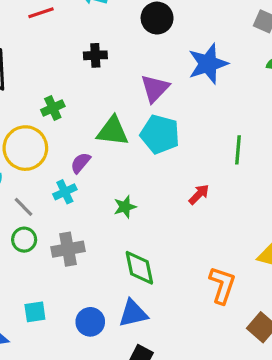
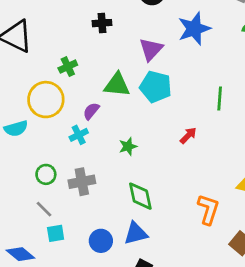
gray line: (24, 207) -> (44, 209), moved

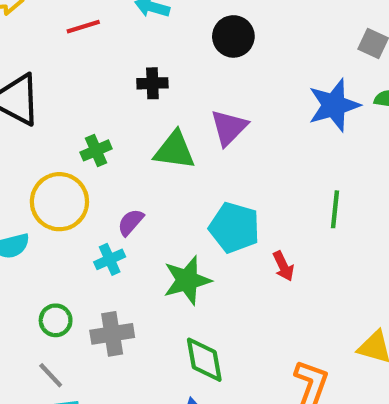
blue star: (194, 29) -> (334, 105), moved
green triangle: (117, 85) -> (175, 150), moved
cyan pentagon: (156, 87) -> (234, 228), moved
red arrow: (188, 135) -> (283, 266), turned 108
green star: (128, 146) -> (187, 280), size x1.6

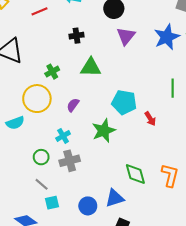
purple triangle: (229, 127) -> (126, 36), moved
cyan cross: (110, 259) -> (63, 136), moved
green diamond: (204, 360) -> (135, 174), moved

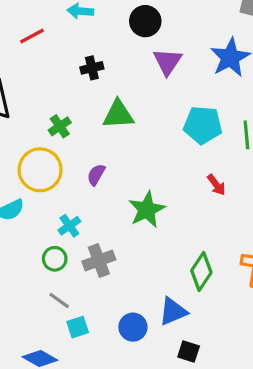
cyan pentagon: (124, 102) -> (203, 125), moved
cyan cross: (63, 136) -> (69, 226), moved
green diamond: (135, 174) -> (201, 272), turned 55

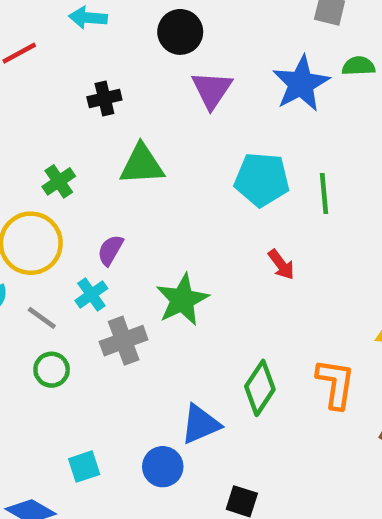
cyan cross: (69, 226) -> (91, 294), moved
gray cross: (99, 260) -> (124, 341), moved
gray line: (59, 300) -> (42, 318), moved
blue triangle: (173, 311) -> (200, 424), moved

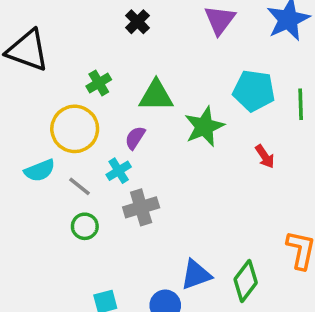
black cross: (104, 98) -> (137, 22), turned -35
green triangle: (142, 165) -> (156, 96), moved
green star: (182, 300) -> (204, 127), moved
green diamond: (260, 388) -> (246, 281), moved

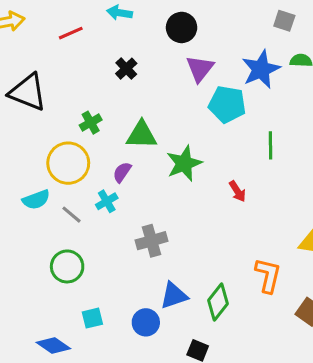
cyan pentagon: (254, 91) -> (227, 104), moved
gray cross: (141, 207) -> (151, 241), moved
green circle: (85, 226) -> (67, 266), moved, size x1.4

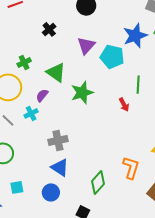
purple triangle: (200, 69) -> (86, 46), moved
green triangle: (142, 135) -> (56, 72), turned 30
red arrow: (237, 191) -> (124, 105), moved
blue triangle: (174, 296) -> (60, 167), moved, turned 48

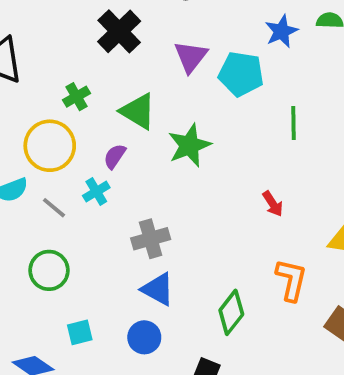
black cross: (49, 29) -> (119, 31), size x1.6
blue star: (135, 36) -> (281, 31), size x0.7
red arrow: (124, 105) -> (273, 204), moved

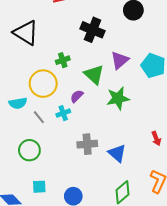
black cross: (119, 31) -> (93, 30), turned -35
purple triangle: (191, 57) -> (120, 60), moved
blue triangle: (158, 289) -> (117, 153), moved

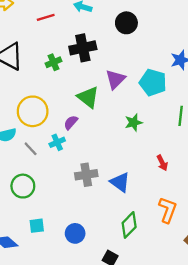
black cross: (93, 30) -> (83, 48), turned -30
green cross: (63, 60) -> (54, 62), moved
green star: (118, 98) -> (134, 122), moved, size x0.7

